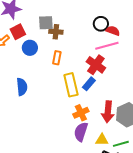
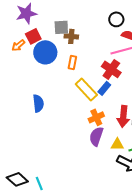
black circle: (101, 24) -> (116, 19), moved
blue circle: (30, 48) -> (45, 52), size x1.5
yellow rectangle: (71, 85) -> (86, 89), turned -30
blue semicircle: (22, 87) -> (38, 103), moved

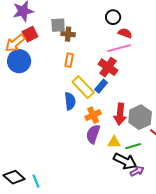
orange arrow: (18, 45) -> (15, 43), size x1.5
blue circle: (45, 52) -> (19, 61), moved
blue semicircle: (38, 103) -> (70, 101), moved

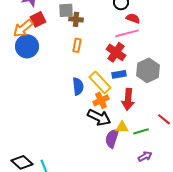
blue rectangle: (101, 86) -> (119, 74), moved, turned 40
yellow rectangle: (83, 87) -> (100, 82), moved
gray hexagon: (140, 117) -> (148, 70), moved
purple semicircle: (93, 134) -> (112, 138), moved
black arrow: (125, 161) -> (99, 117), moved

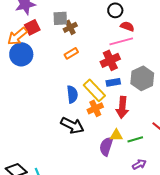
brown cross: (76, 19) -> (70, 27), turned -32
orange rectangle: (77, 45) -> (71, 53), turned 48
red cross: (116, 52) -> (110, 60), turned 30
black arrow: (99, 117) -> (72, 125), moved

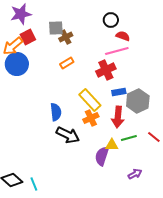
gray hexagon: (142, 78) -> (138, 101), moved
blue rectangle: (113, 82) -> (119, 92), moved
blue semicircle: (72, 94) -> (56, 112), moved
green line: (135, 139) -> (129, 138), moved

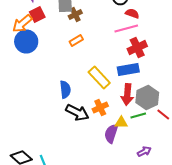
red cross: (106, 70) -> (137, 48), moved
blue rectangle: (119, 92) -> (128, 70), size x1.5
gray hexagon: (138, 101) -> (147, 98), moved
orange cross: (91, 118) -> (100, 108), moved

